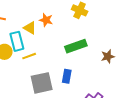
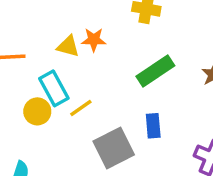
yellow triangle: (30, 28) -> (68, 46), moved

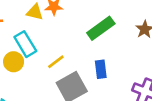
yellow line: (81, 108) -> (56, 62), moved

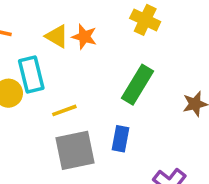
green rectangle: (101, 28) -> (138, 85), turned -40

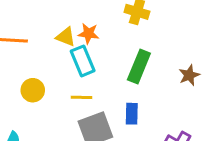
cyan rectangle: (31, 75) -> (83, 61), moved
yellow line: (64, 110) -> (81, 97), turned 30

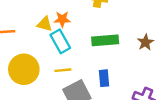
green rectangle: (139, 67) -> (105, 40), turned 70
yellow circle: (33, 90) -> (24, 69), size x1.6

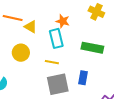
yellow triangle: (45, 24) -> (31, 27), moved
yellow circle: (24, 69) -> (21, 53), size x0.7

